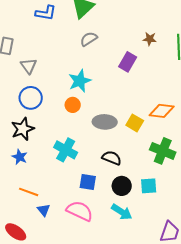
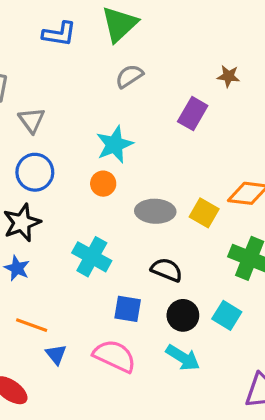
cyan square: (149, 186) -> (227, 315), turned 36

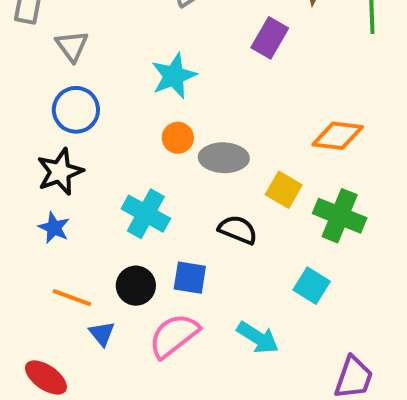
orange circle: (103, 184) -> (178, 138), moved
yellow square: (204, 213) -> (284, 190), moved
black circle: (183, 315) -> (136, 286), moved
pink semicircle: (115, 356) -> (174, 336), turned -63

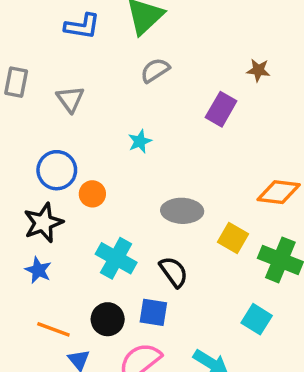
gray triangle: (72, 46) -> (70, 99), moved
cyan star: (174, 76) -> (140, 141), size x0.6
orange circle: (178, 138) -> (92, 194), moved
black semicircle: (238, 230) -> (174, 272), moved, turned 32

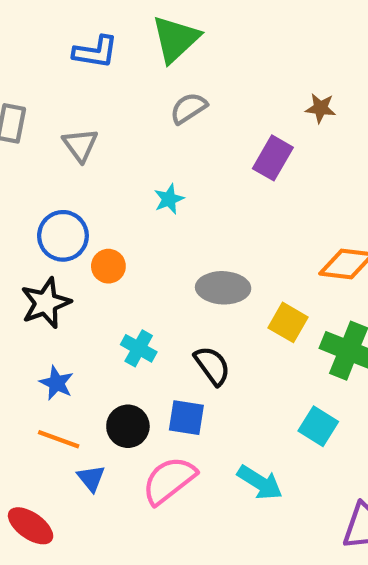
cyan cross: (116, 258) -> (139, 348), size x0.7
blue star: (38, 270) -> (56, 383), moved

